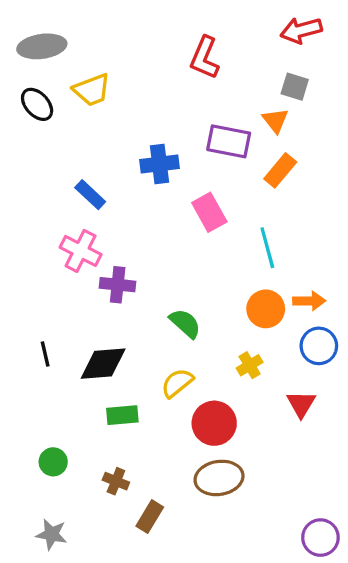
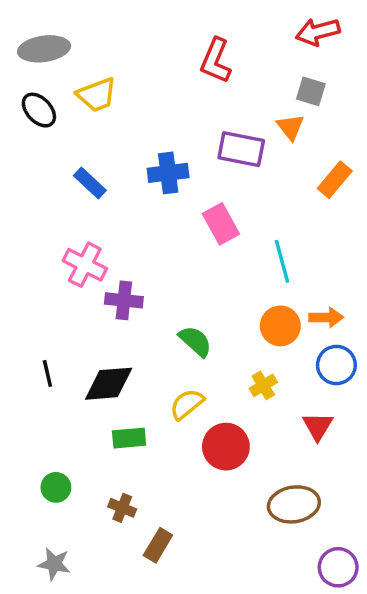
orange rectangle: (280, 170) -> (335, 180), moved
blue rectangle: (90, 195) -> (90, 183), moved
brown ellipse: (219, 478) -> (294, 504), moved

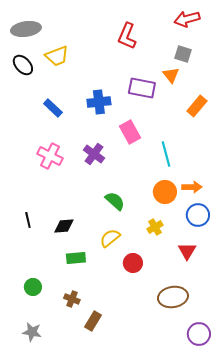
purple cross: (124, 300) -> (94, 154), moved, turned 30
black diamond: (109, 384) -> (64, 226), size x0.7
red circle: (226, 447) -> (133, 263), size x0.7

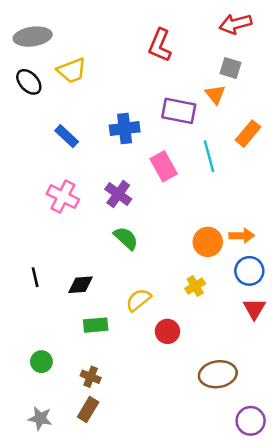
cyan line: (166, 154) -> (209, 156), moved
green semicircle: (115, 201) -> (126, 238), moved
red triangle: (187, 251) -> (254, 309), moved
brown rectangle: (93, 321) -> (88, 410), moved

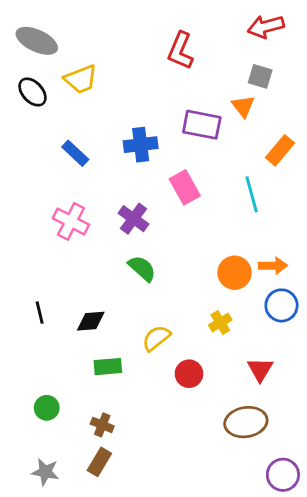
gray ellipse: (33, 37) -> (37, 41), turned 33
cyan line: (209, 156) -> (252, 194), moved
red triangle: (254, 309) -> (260, 369), moved

